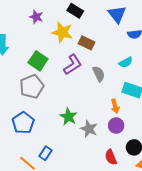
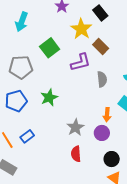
gray pentagon: (32, 86) -> (21, 67), moved
green star: (68, 117) -> (49, 97), moved
red semicircle: (111, 157) -> (76, 154), moved

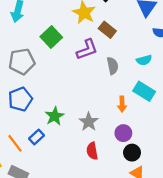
green star: (49, 97) -> (55, 116), moved
purple circle: (102, 133) -> (123, 133), moved

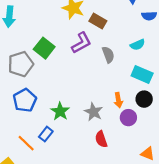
green square: (51, 37) -> (44, 48), moved
orange arrow: (122, 104) -> (118, 100), moved
black circle: (132, 153) -> (144, 99), moved

